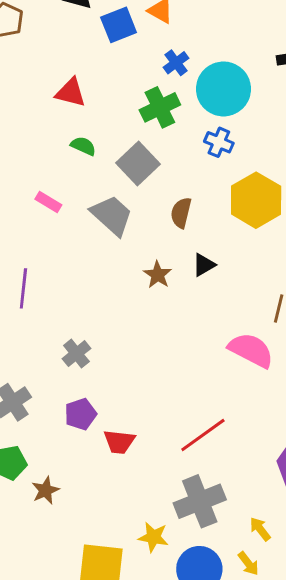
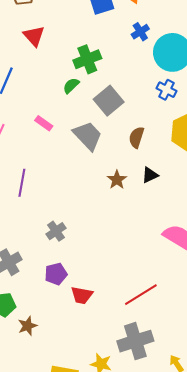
red triangle: (71, 92) -> (34, 36), moved, turned 30
green cross: (160, 107) -> (87, 59), moved
green semicircle: (83, 146) -> (71, 86), turned -72

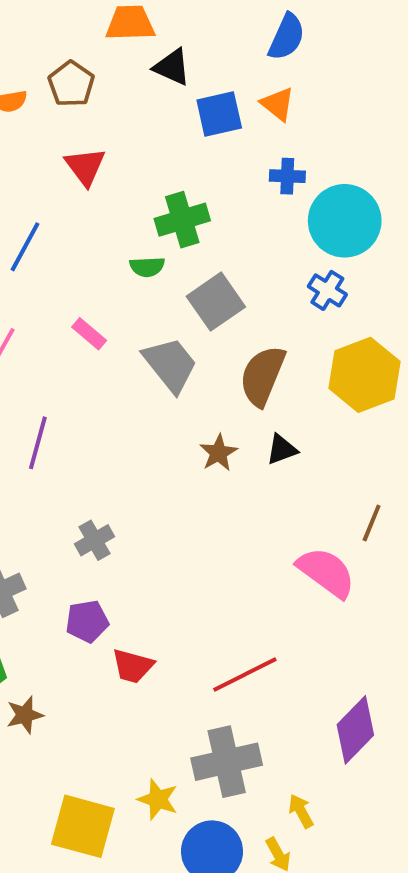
blue cross: (140, 32) -> (287, 176), turned 30
green semicircle: (71, 86) -> (147, 267), turned -144
brown semicircle: (136, 137) -> (262, 376), size x1.5

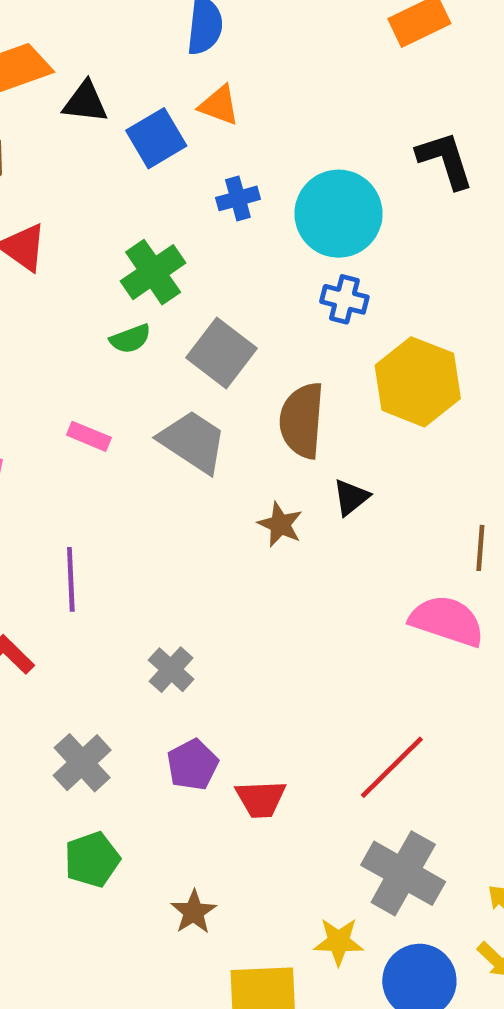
blue cross: (287, 176) -> (238, 198), moved
brown star: (25, 715) -> (194, 912), moved
gray cross: (227, 762) -> (403, 873), turned -30

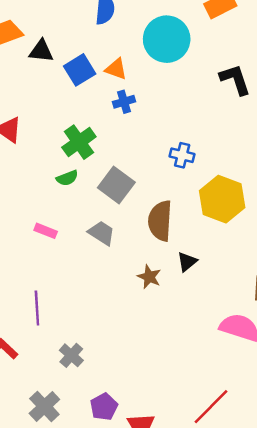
orange triangle: (219, 105) -> (116, 69), moved
cyan circle: (339, 214) -> (167, 39), moved
gray trapezoid: (193, 442) -> (102, 233), size x0.7
gray cross: (171, 670) -> (71, 355), moved

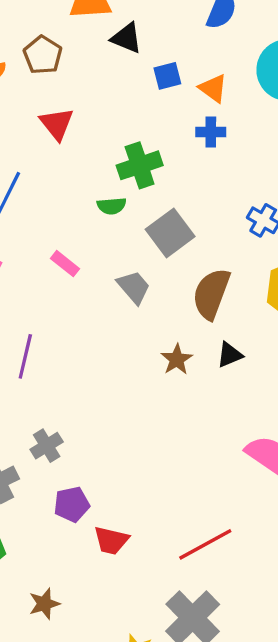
blue square: (80, 70) -> (167, 76), size x0.7
gray cross: (71, 355) -> (47, 446), moved

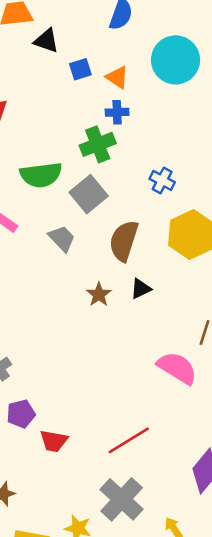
green cross: (140, 165) -> (98, 144), moved
green semicircle: (112, 206) -> (41, 175), size x1.8

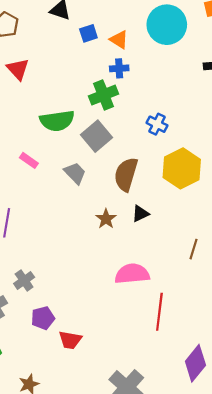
pink semicircle: (177, 368) -> (132, 274), moved, turned -36
red line: (129, 440) -> (159, 312), moved, turned -51

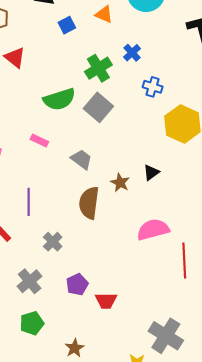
blue square: (88, 33) -> (67, 25), moved
blue cross: (119, 68) -> (132, 53), moved, turned -30
gray trapezoid: (75, 173) -> (82, 159), moved
brown semicircle: (126, 174) -> (89, 203), moved
gray cross: (24, 280) -> (53, 242), moved

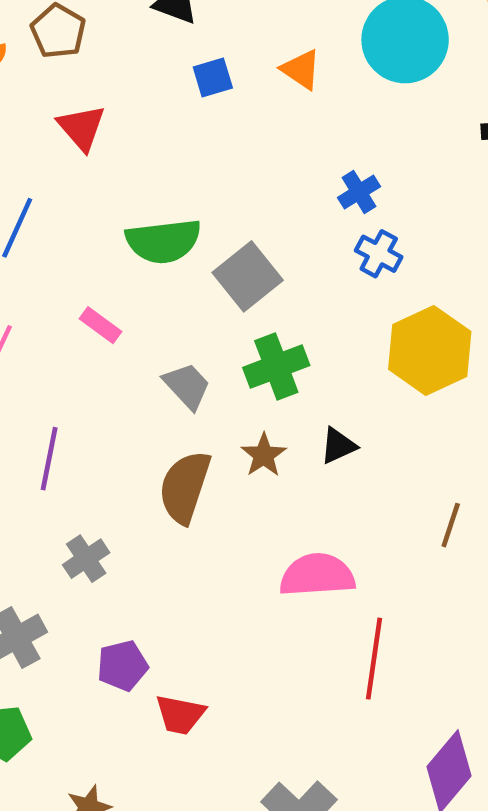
blue cross: (132, 53) -> (359, 192), moved
green cross: (98, 68) -> (276, 366), moved

